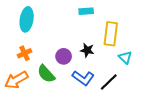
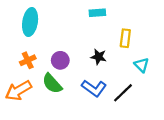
yellow rectangle: (111, 34) -> (125, 38), size x0.7
purple circle: (64, 56) -> (60, 60), moved

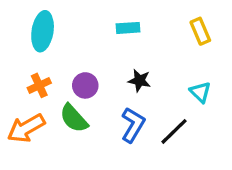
cyan rectangle: (97, 13) -> (128, 28), moved
yellow rectangle: (125, 38) -> (200, 31), moved, turned -30
blue L-shape: (94, 88) -> (133, 125), turned -95

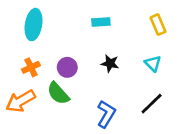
cyan triangle: (200, 92) -> (153, 63), moved
blue L-shape: (133, 125) -> (106, 114), moved
black line: (174, 131) -> (152, 104), moved

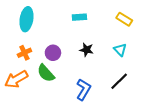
yellow rectangle: (158, 25) -> (124, 19), turned -35

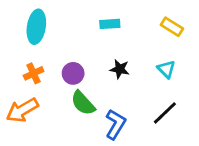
green semicircle: (46, 73) -> (83, 103), moved

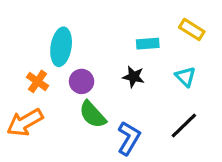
cyan rectangle: (110, 24) -> (148, 44), moved
cyan ellipse: (36, 27) -> (61, 47), moved
orange cross: (34, 73) -> (37, 81), turned -30

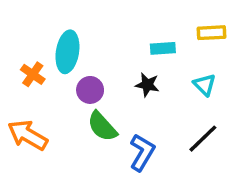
yellow rectangle: (192, 29) -> (211, 33), turned -35
orange cross: (37, 81) -> (33, 74), moved
orange arrow: (25, 122) -> (28, 135), turned 60

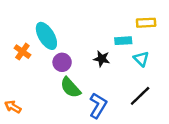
cyan rectangle: (163, 48) -> (123, 41), moved
cyan ellipse: (67, 52) -> (46, 36), turned -40
orange arrow: (28, 135) -> (13, 107), moved, size x0.6

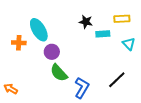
orange cross: (22, 52) -> (19, 43), turned -32
black star: (102, 59) -> (86, 22), moved
cyan triangle: (141, 59) -> (129, 44), moved

